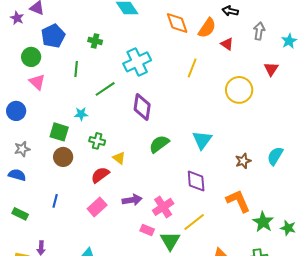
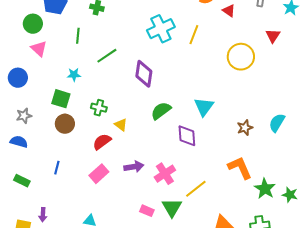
cyan cross: (137, 62) -> (161, 29), moved
cyan star: (81, 114) -> (74, 75), moved
purple diamond: (196, 181) -> (187, 136), moved
pink rectangle: (147, 230) -> (147, 211), moved

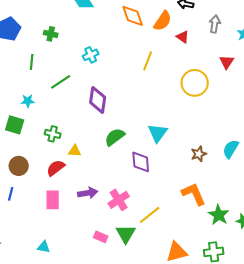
cyan cross: (161, 29) -> (91, 55), moved, size x0.6
brown circle: (65, 124) -> (19, 166), moved
yellow triangle: (121, 125) -> (75, 151), turned -32
pink rectangle: (99, 174) -> (53, 200), turned -48

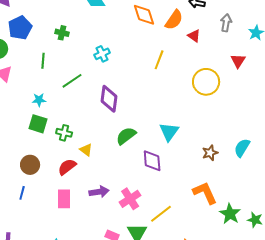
green square: (15, 125) -> (38, 124), moved
yellow triangle: (75, 151) -> (86, 150), turned 32

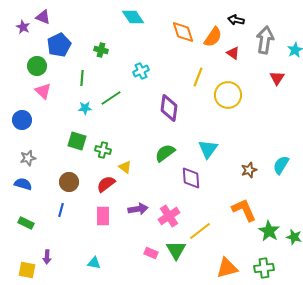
gray arrow: (226, 23) -> (265, 40), size x1.5
yellow circle: (206, 82) -> (228, 95), moved
purple diamond: (109, 99) -> (169, 108), moved
cyan star: (39, 100) -> (85, 108), moved

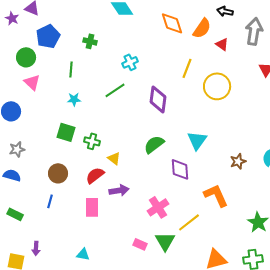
green line: (111, 98) -> (115, 90), moved
purple arrow: (138, 209) -> (119, 190), moved
orange L-shape: (244, 210) -> (216, 195), moved

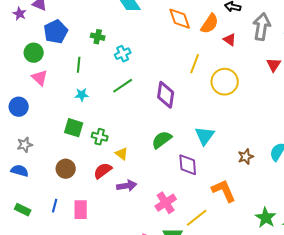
cyan cross: (130, 62) -> (123, 54), moved
blue line: (50, 201) -> (55, 206), moved
pink rectangle: (92, 207) -> (81, 210), moved

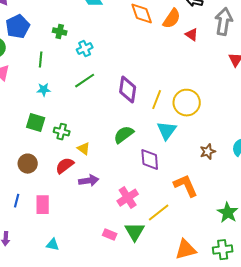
yellow line: (195, 64) -> (157, 100), moved
yellow circle: (225, 82) -> (187, 103), moved

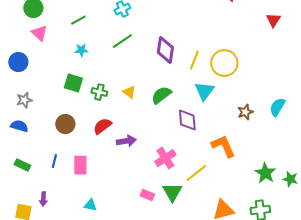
green line: (41, 60) -> (78, 20), turned 56
yellow triangle: (84, 149) -> (129, 92), moved

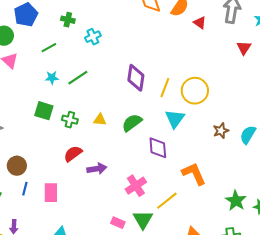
green line: (122, 41) -> (78, 78), moved
yellow triangle: (129, 92) -> (100, 120), turned -32
brown star: (245, 112) -> (221, 131), moved
brown circle: (65, 124) -> (17, 166), moved

